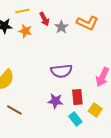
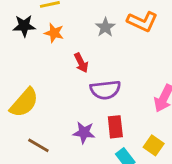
red arrow: (44, 19) -> (81, 63), moved
red rectangle: (77, 97) -> (115, 127), moved
purple star: (55, 101) -> (84, 133), moved

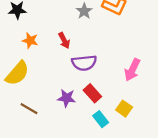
orange star: (54, 33) -> (30, 40), moved
red rectangle: (115, 127) -> (92, 93), turned -36

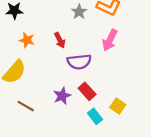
pink arrow: (132, 70) -> (110, 40), moved
purple star: (67, 98) -> (62, 96), turned -30

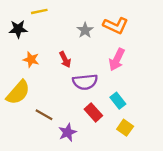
purple star: (62, 96) -> (67, 132), moved
brown line: (26, 106) -> (44, 115), moved
cyan rectangle: (95, 116) -> (118, 101), moved

